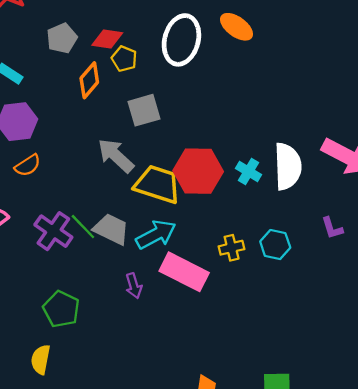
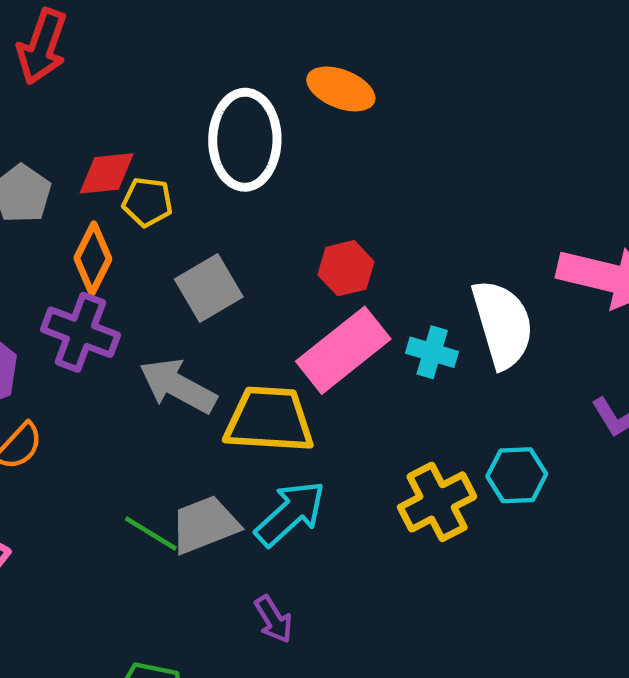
red hexagon: (198, 171) -> (346, 268), moved, size x0.6
gray trapezoid: (111, 229) -> (205, 525), turned -33
purple cross: (53, 231) -> (80, 332), moved
yellow cross: (232, 248) -> (437, 502), size x1.5
pink rectangle: (184, 272) -> (343, 350), moved, turned -51

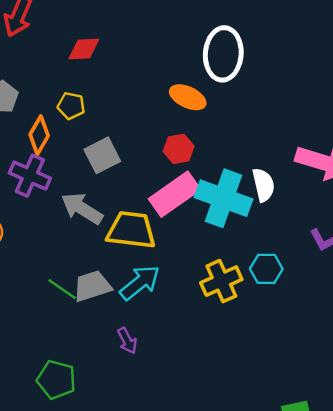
orange ellipse: (341, 89) -> (188, 97), moved
white ellipse: (245, 140) -> (223, 54), moved
red diamond: (107, 173) -> (84, 49), moved
white semicircle: (503, 324) -> (263, 185), size x0.7
cyan cross: (432, 352) -> (224, 198), size x2.0

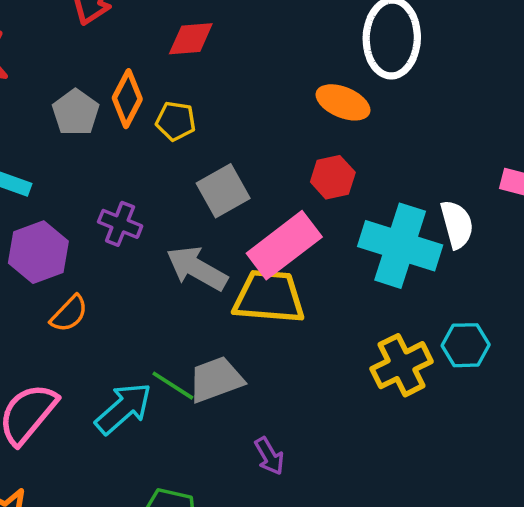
orange diamond: (39, 135) -> (127, 99), moved
purple cross: (30, 176) -> (120, 224), size x0.7
pink rectangle: (175, 194) -> (284, 245), moved
cyan arrow: (140, 283) -> (123, 408), moved

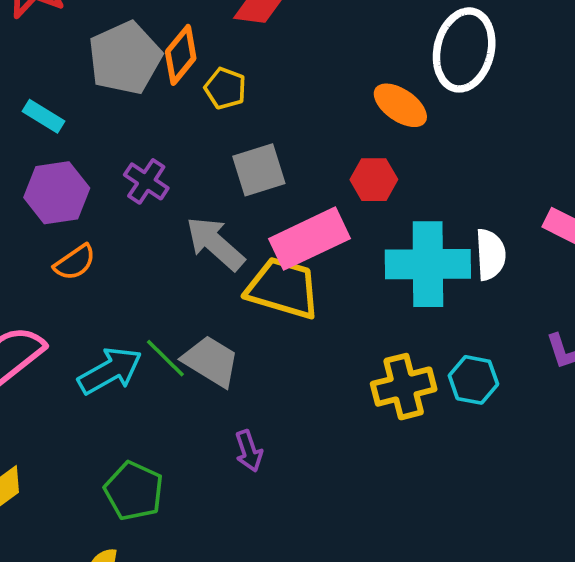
gray pentagon: (76, 112) -> (125, 58), size x1.5
cyan cross: (400, 246) -> (428, 264), turned -30
gray trapezoid: (216, 379) -> (211, 361), turned 40

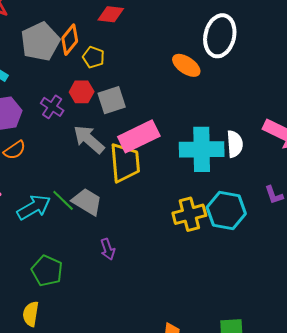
red hexagon: (374, 180) -> (82, 92), moved
yellow trapezoid: (283, 288) -> (125, 163), turned 69
cyan hexagon: (473, 380) -> (226, 210), size x1.5

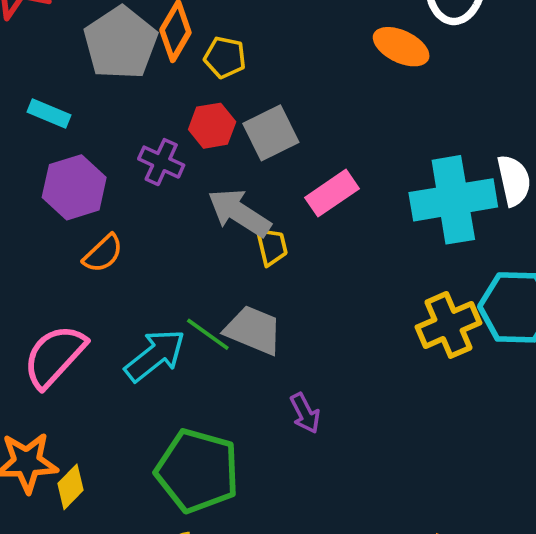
pink rectangle: (139, 136) -> (332, 193), size x0.7
yellow trapezoid: (125, 163) -> (272, 247), moved, size x0.5
green pentagon: (47, 271) -> (197, 471), size x1.4

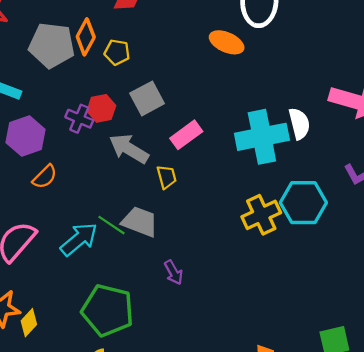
gray pentagon: (121, 43) -> (52, 45), turned -30
red hexagon: (212, 126) -> (101, 108), moved
yellow trapezoid: (272, 247) -> (167, 177), moved

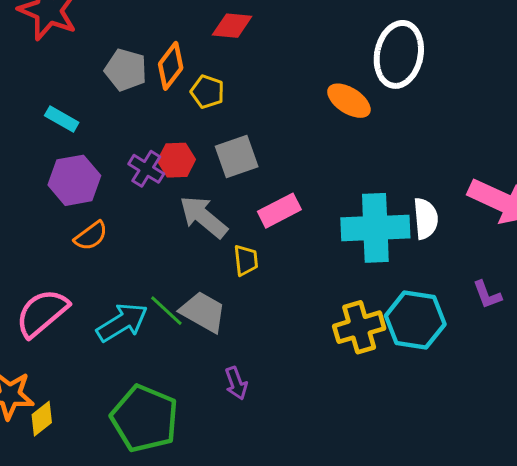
gray pentagon: (52, 45) -> (126, 70), size x0.7

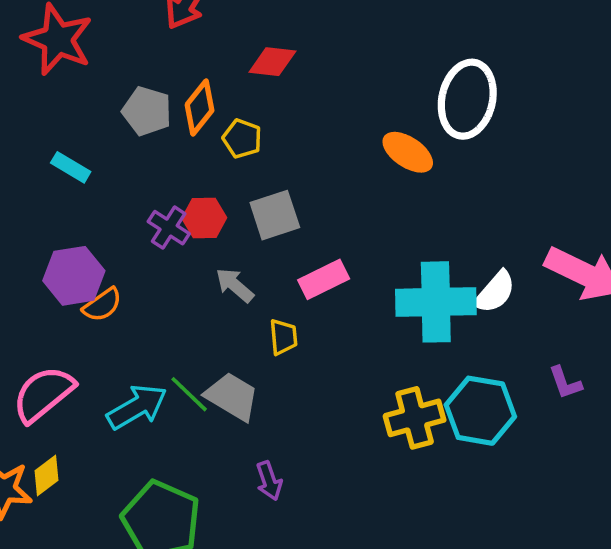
purple hexagon: (74, 180) -> (74, 276), moved
gray arrow: (203, 217) -> (235, 285), size x0.7
white semicircle: (426, 219) -> (495, 292), turned 45
yellow diamond: (42, 419) -> (47, 476), moved

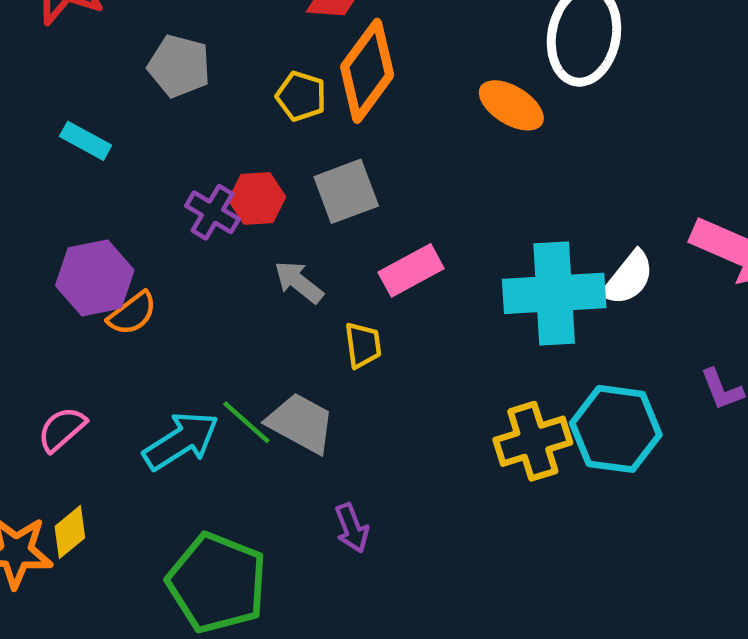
orange diamond: (200, 108) -> (367, 71), moved, size x1.4
pink semicircle: (43, 394) -> (62, 429), size x0.6

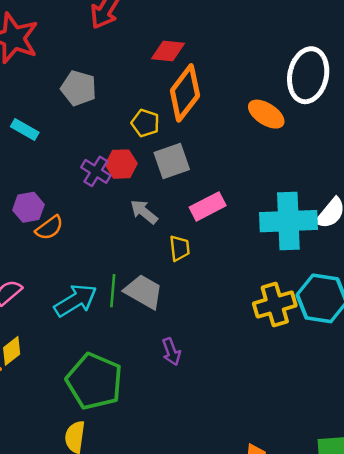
yellow pentagon: (301, 96) -> (145, 123), moved
purple hexagon: (95, 278) -> (28, 207), size x0.7
green line: (246, 422) -> (113, 291), turned 52

